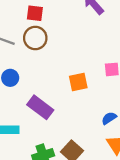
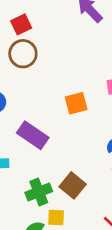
red square: (35, 13) -> (21, 24), turned -30

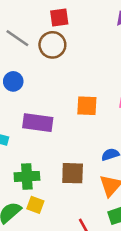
purple rectangle: (33, 135) -> (38, 123), turned -44
brown square: (73, 185) -> (73, 173), moved, turned 35

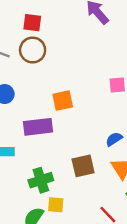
red square: (59, 18) -> (32, 23), turned 30
orange square: (87, 106) -> (63, 101), moved

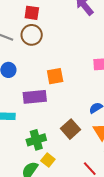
brown square: (83, 166) -> (70, 129), turned -30
yellow square: (56, 205) -> (48, 160), turned 32

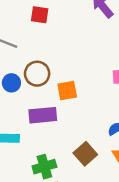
brown circle: (32, 35) -> (37, 74), moved

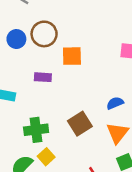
purple rectangle: (43, 115) -> (43, 77), size x0.6

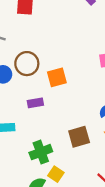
brown square: (80, 124) -> (79, 137), turned 30

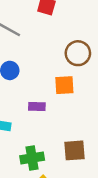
brown circle: (27, 64) -> (78, 53), moved

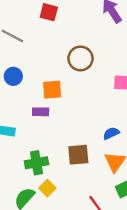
orange square: (64, 85) -> (52, 90), moved

